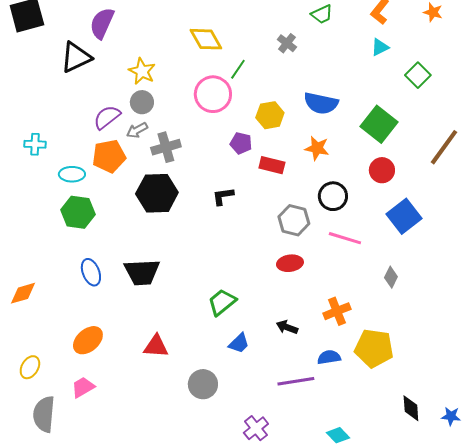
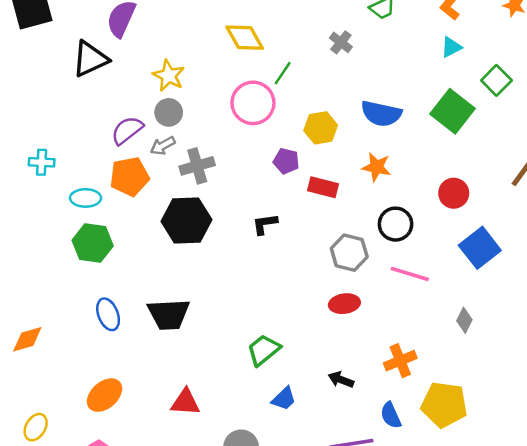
green square: (379, 124) -> (453, 111), moved
blue semicircle: (329, 357) -> (391, 415), turned -105

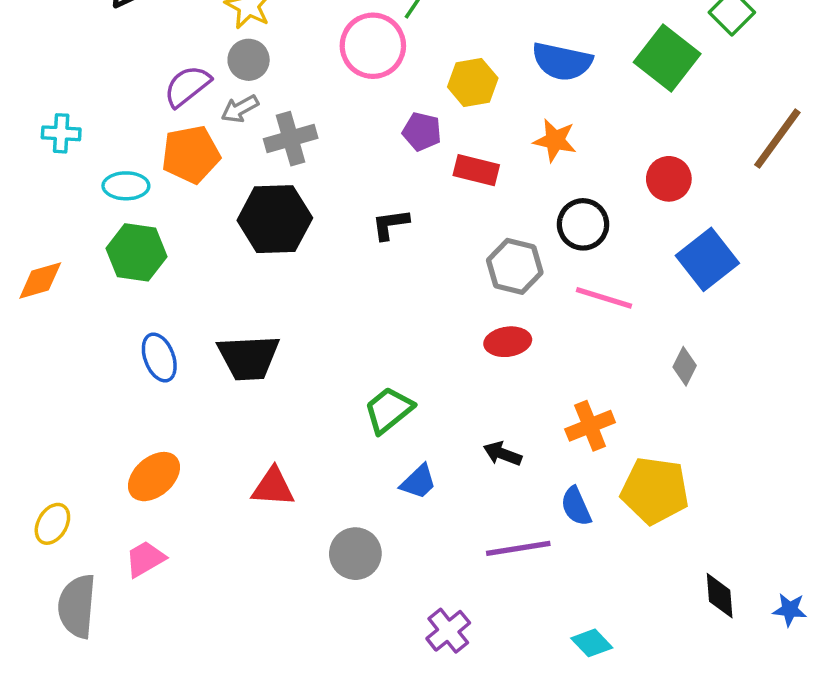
orange diamond: (27, 339) -> (40, 280), moved

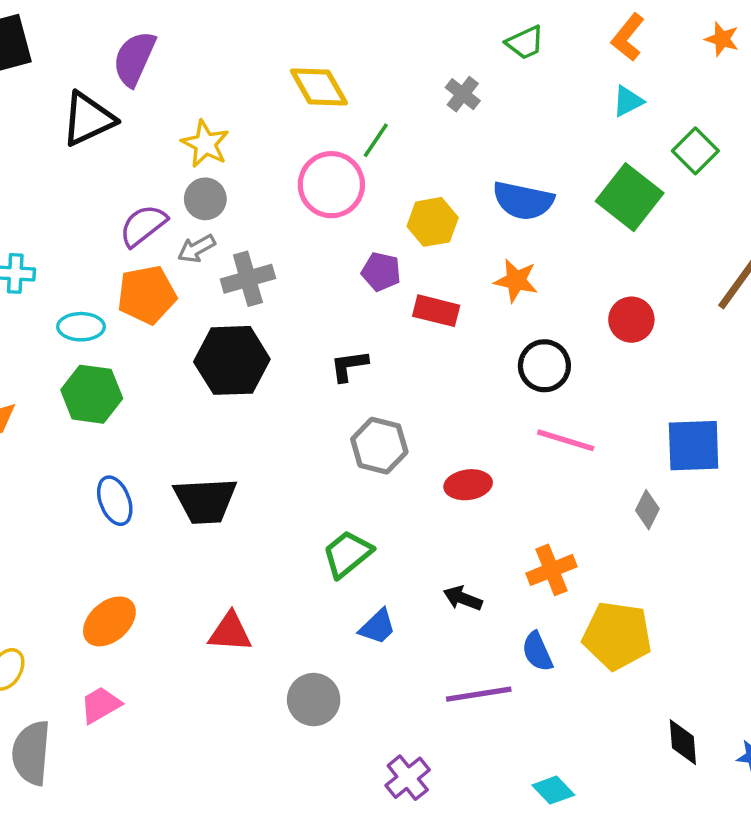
blue square: (707, 259) -> (694, 446), moved, turned 36
gray hexagon: (515, 266) -> (379, 446), moved

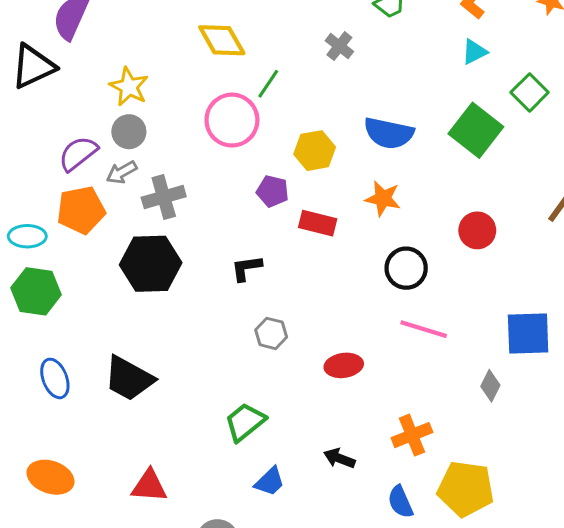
gray hexagon: (379, 446) -> (271, 333), size x0.7
black trapezoid: (205, 501) -> (129, 378), turned 32
orange ellipse: (109, 621) -> (50, 477), turned 60

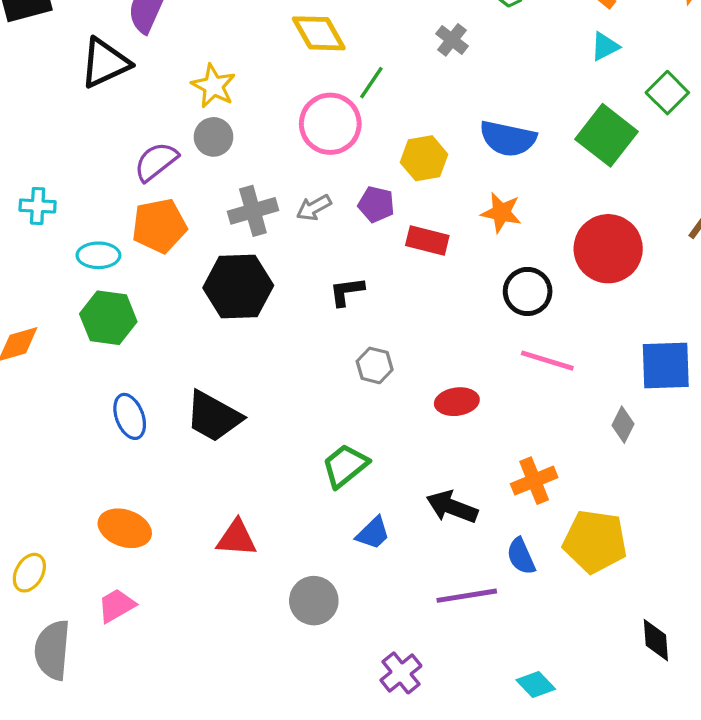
gray arrow: (122, 172) -> (314, 208), moved
red circle: (477, 230) -> (608, 249), size x1.6
black arrow: (339, 458) -> (452, 507), size x1.4

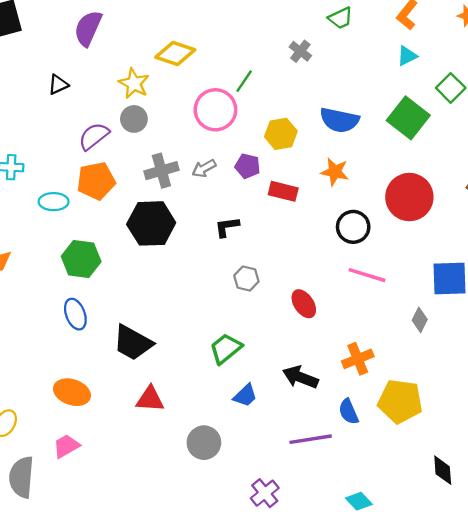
yellow diamond: (319, 33) -> (175, 54), moved, turned -42
black triangle: (105, 63) -> (58, 85), moved, size x0.6
green hexagon: (108, 318) -> (81, 259), moved
red ellipse: (457, 402) -> (304, 304), turned 64
black trapezoid: (214, 416) -> (133, 343), moved

